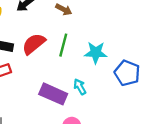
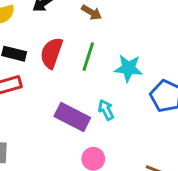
red semicircle: (34, 44) -> (51, 53), turned -35

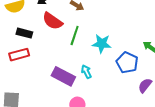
red semicircle: (51, 53) -> (52, 21), moved, turned -75

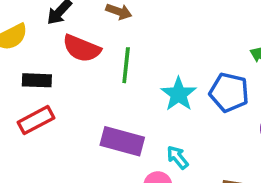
cyan star: (102, 44) -> (179, 94), moved, turned -30
cyan arrow: (86, 72) -> (178, 157), moved

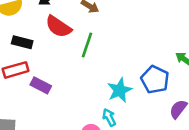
cyan star: (179, 94) -> (120, 90), moved
purple rectangle: (122, 141) -> (41, 85), moved, size x0.7

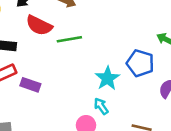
green line: (87, 45) -> (69, 39), turned 70

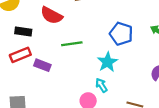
green line: (69, 39) -> (72, 44), moved
blue pentagon: (140, 63) -> (121, 34), moved

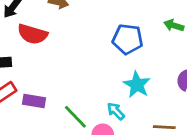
green line: (72, 44) -> (75, 117), moved, turned 66
cyan star: (107, 62) -> (137, 85), moved

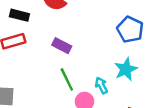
purple rectangle: (34, 101) -> (62, 46), moved

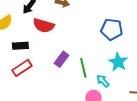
purple rectangle: (62, 46) -> (61, 59), turned -63
green line: (67, 79) -> (83, 68), moved, turned 30

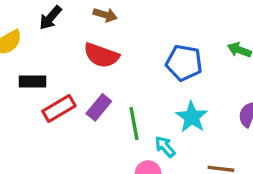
red semicircle: (44, 25) -> (101, 55), moved
red rectangle: (22, 68) -> (59, 109), moved

